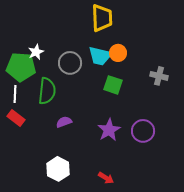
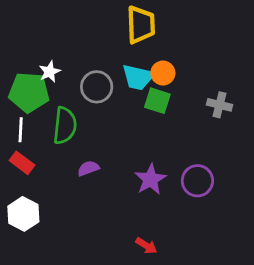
green square: (113, 85) -> (157, 101), moved
white hexagon: (58, 169) -> (23, 214), moved

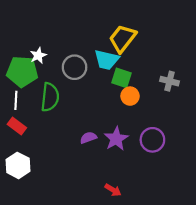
yellow trapezoid: (141, 25) -> (123, 38), moved, turned -140
orange circle: (163, 73) -> (130, 96), moved
purple semicircle: (88, 168) -> (88, 138), moved

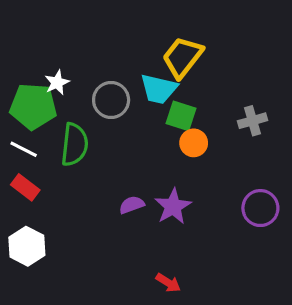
gray cross: (170, 81) -> (252, 121), turned -30
white line: (16, 100) -> (24, 149), turned -66
purple circle: (152, 140) -> (260, 208), moved

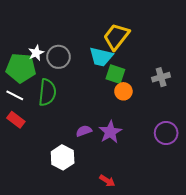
gray circle: (111, 100) -> (58, 57), moved
white hexagon: (27, 246) -> (63, 157), moved

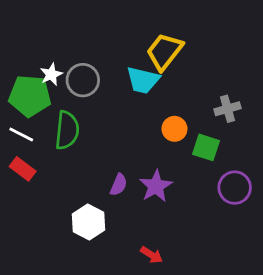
green square: (115, 74) -> (206, 147), moved
purple semicircle: (84, 131) -> (119, 185), turned 133

